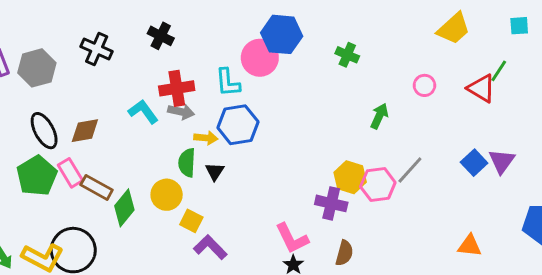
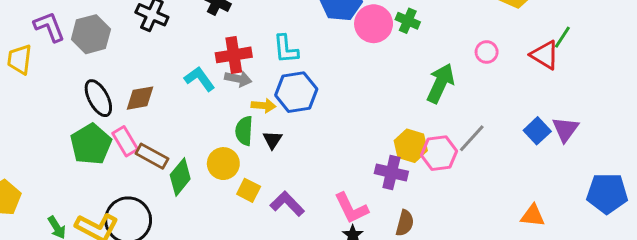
pink circle: (260, 58) -> (374, 24), moved
green arrow: (379, 116) -> (440, 83), size x1.5
purple L-shape: (210, 247) -> (287, 204), moved

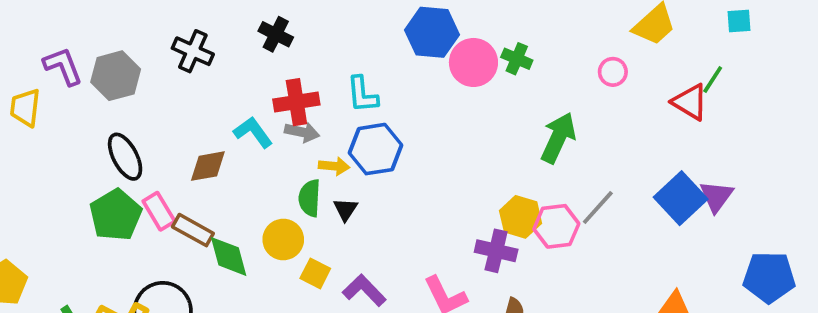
pink circle: (487, 52) -> (613, 72), moved
brown diamond: (140, 98) -> (208, 166), moved
blue square: (537, 131) -> (681, 198), size x1.5
green diamond: (180, 177) -> (229, 256), turned -54

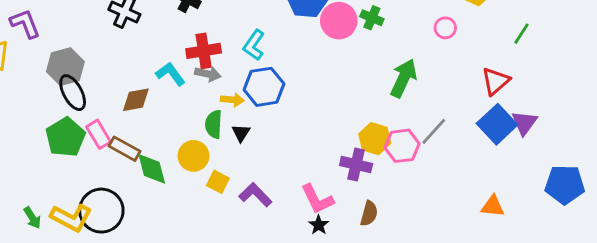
gray hexagon: (116, 76) -> (65, 67), moved
cyan L-shape: (362, 94) -> (254, 45), turned 40
red triangle: (690, 102) -> (496, 81), moved, turned 48

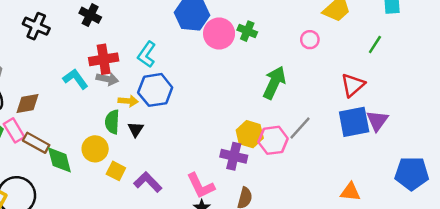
brown diamond: (136, 100) -> (28, 103), moved
blue square: (497, 124) -> (354, 122), turned 32

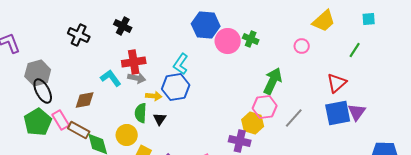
cyan L-shape: (147, 54) -> (181, 64), moved
brown diamond: (28, 103) -> (85, 100), moved
pink hexagon: (273, 140) -> (265, 107), moved

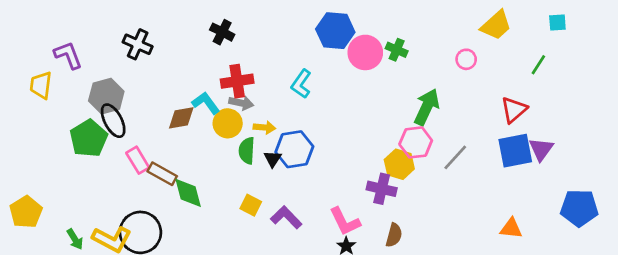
black cross: (79, 35) -> (138, 44), moved
blue hexagon: (176, 87) -> (294, 149), moved
brown diamond: (85, 100) -> (181, 118), moved
green pentagon: (38, 122) -> (89, 138), moved
yellow circle: (127, 135) -> (228, 123), moved

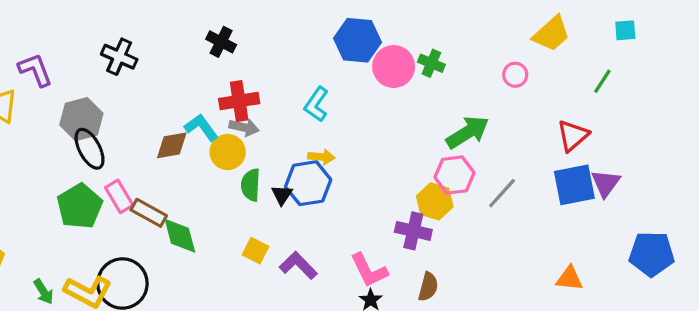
green arrow: (427, 107) -> (468, 132), turned 33
yellow arrow: (264, 127) -> (321, 157), moved
green pentagon: (89, 138) -> (80, 206), moved

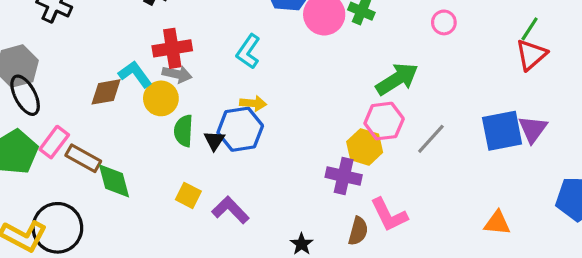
red triangle: (573, 136) -> (531, 55), moved
pink rectangle: (119, 196) -> (54, 142), turned 68
pink L-shape: (369, 270) -> (389, 215), moved

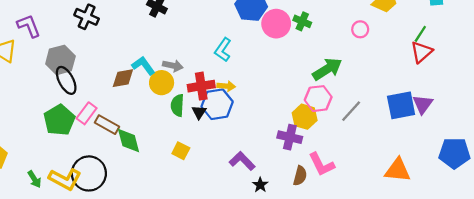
red cross: (172, 48) -> (201, 86), moved
purple L-shape: (230, 210) -> (242, 161), moved
orange triangle: (497, 223) -> (398, 170), size x1.4

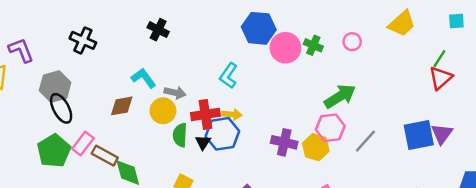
pink circle: (360, 29) -> (352, 42), moved
cyan L-shape: (143, 66) -> (144, 78), moved
purple cross: (290, 137) -> (284, 142), moved

